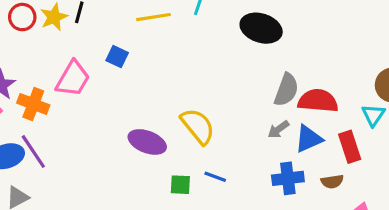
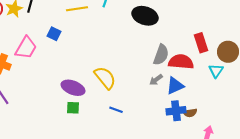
red rectangle: (350, 147) -> (201, 43), moved
blue cross: (288, 178) -> (176, 111), moved
green square: (180, 185) -> (73, 108), moved

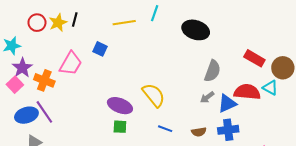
red rectangle: (201, 43) -> (254, 58), turned -42
red semicircle: (181, 62) -> (247, 92), moved
cyan triangle: (216, 71) -> (270, 88), turned -35
brown semicircle: (190, 113) -> (199, 132), moved

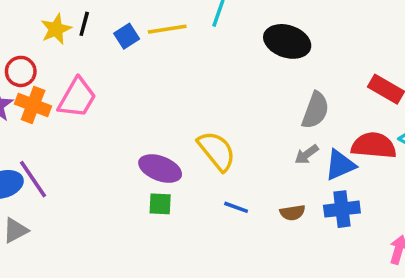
red circle: (37, 23) -> (21, 71), moved
blue square: (100, 49) -> (127, 36), moved, turned 32
orange cross: (44, 80) -> (33, 105), moved

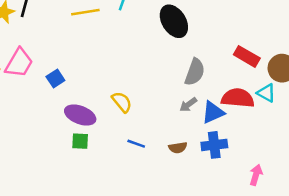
blue square: (127, 36) -> (55, 79), moved
black ellipse: (287, 41) -> (174, 21), turned 40
yellow semicircle: (217, 151) -> (122, 102), size x0.7

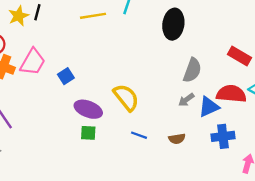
black ellipse: (174, 21) -> (173, 24), turned 40
yellow semicircle: (122, 102) -> (126, 97), size x1.4
blue cross: (214, 145) -> (223, 136), moved

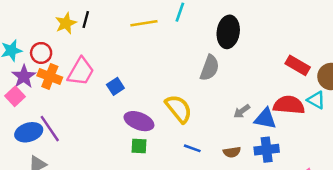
gray semicircle: (192, 70) -> (210, 68), moved
blue triangle: (209, 107) -> (265, 119), turned 35
blue cross: (223, 136) -> (267, 150), moved

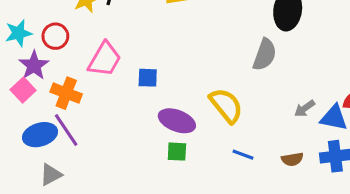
orange cross: (50, 77) -> (66, 93), moved
blue square: (115, 86) -> (148, 78), turned 35

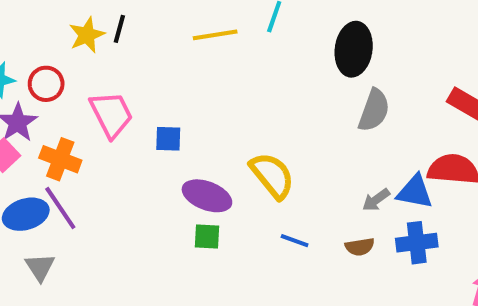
gray semicircle: (265, 55) -> (374, 110), moved
pink trapezoid: (105, 59) -> (111, 114), turned -57
gray arrow: (305, 108) -> (376, 200), moved
gray triangle: (51, 175) -> (40, 267), turned -35

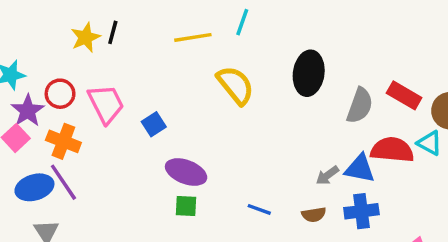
black ellipse: (354, 49) -> (309, 73), moved
red circle: (46, 84) -> (60, 94), moved
gray semicircle: (374, 110) -> (360, 106), moved
blue square: (168, 139) -> (154, 124), turned -35
yellow semicircle: (272, 175) -> (235, 85), moved

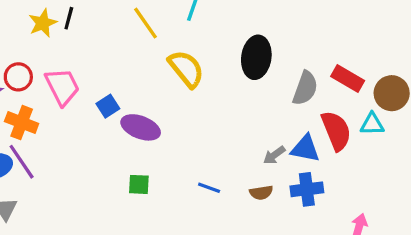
yellow line: (193, 37) -> (145, 23), turned 64
cyan triangle: (430, 143) -> (372, 124), turned -30
red semicircle: (392, 150) -> (336, 131), turned 63
purple ellipse: (186, 172) -> (141, 127), moved

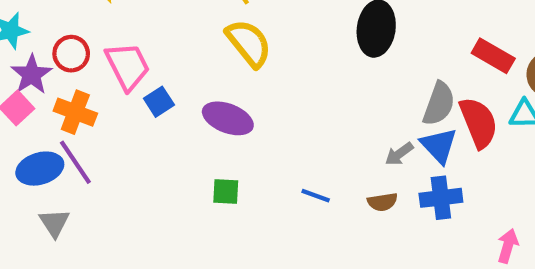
yellow semicircle: (186, 69) -> (249, 43), moved
gray semicircle: (305, 88) -> (439, 104), moved
blue square: (108, 106) -> (159, 102), moved
blue triangle: (305, 149) -> (439, 146), turned 36

